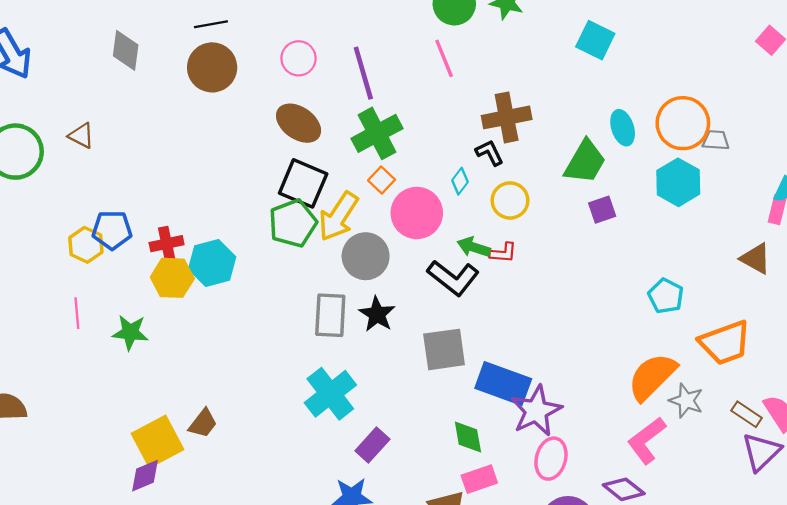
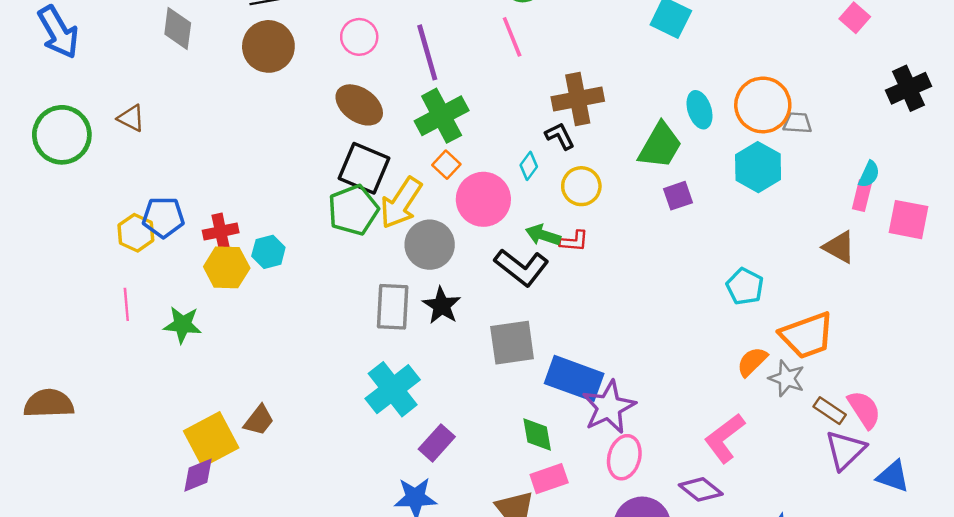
cyan hexagon: (212, 263) -> (268, 252), size x0.7
orange semicircle: (652, 377) -> (752, 362), moved, size x0.6
gray star: (686, 401) -> (787, 378), moved

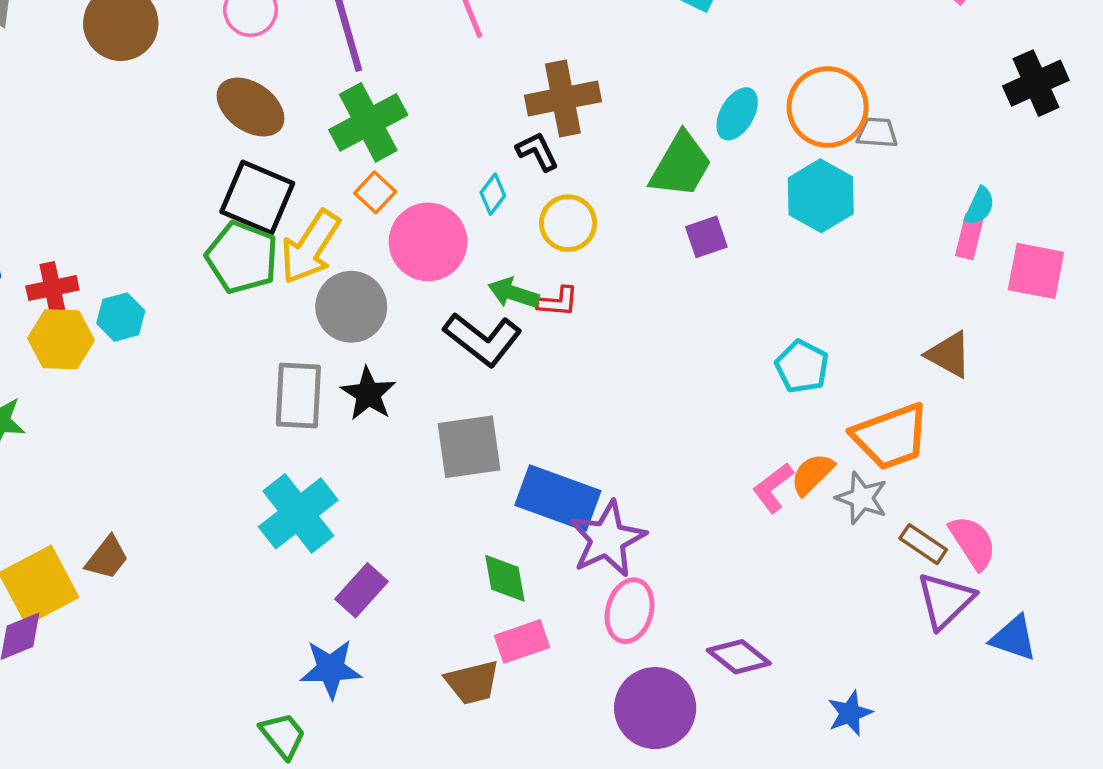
cyan ellipse: (700, 110) -> (737, 114), turned 48
green pentagon: (353, 210) -> (242, 257), turned -30
brown triangle: (839, 247) -> (949, 355), moved
pink L-shape: (725, 438) -> (773, 488), moved, size x0.7

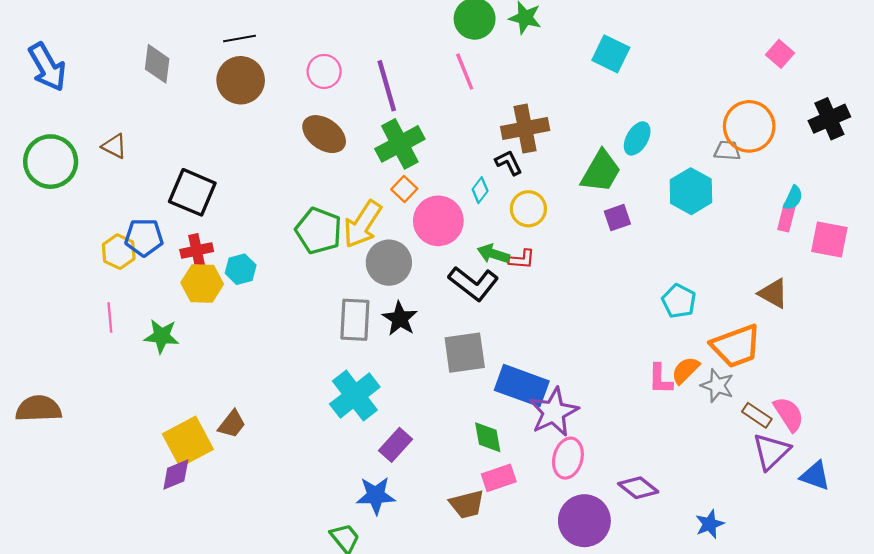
orange circle: (828, 107) -> (749, 126), moved
black square: (257, 198) -> (192, 192), moved
pink L-shape: (773, 488) -> (660, 379), turned -52

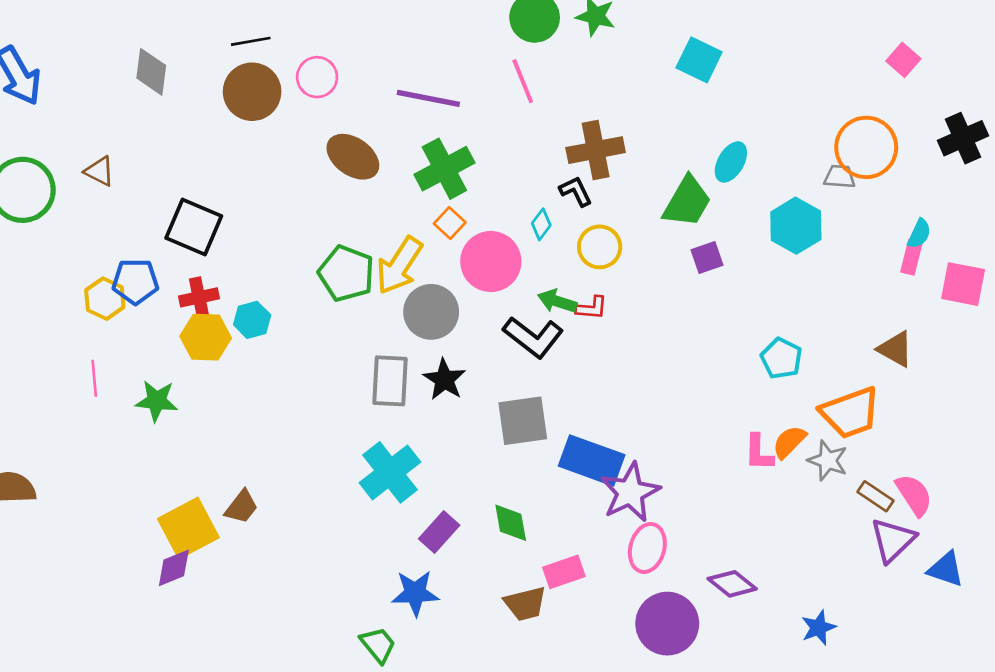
pink circle: (324, 71) -> (317, 77), moved
purple line: (387, 86) -> (428, 98), turned -63
green diamond: (488, 437) -> (511, 523), moved

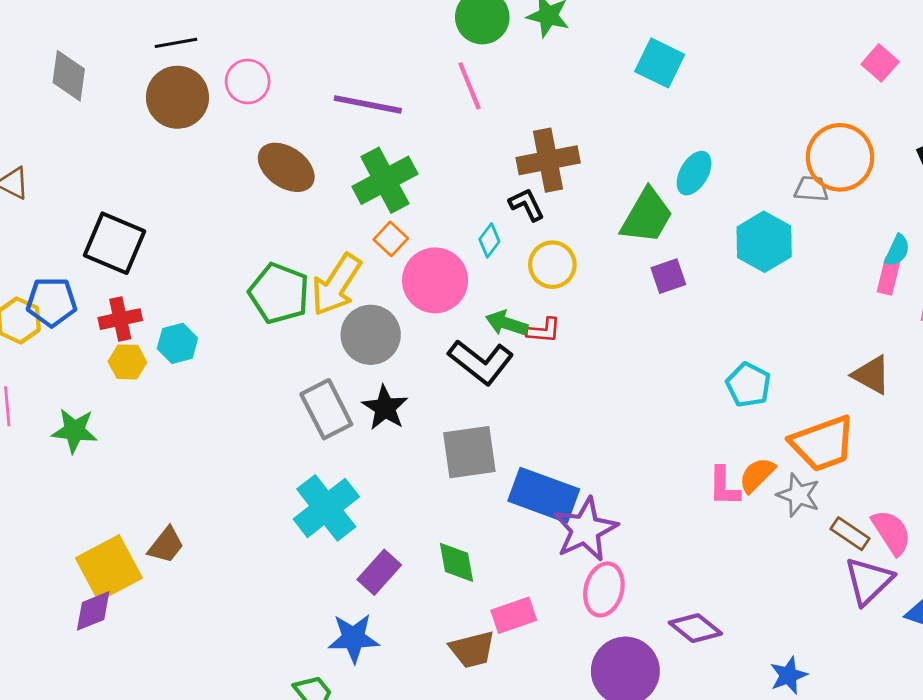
yellow hexagon: (206, 337) -> (127, 362), size x0.7
gray rectangle: (390, 381) -> (326, 409), turned -30

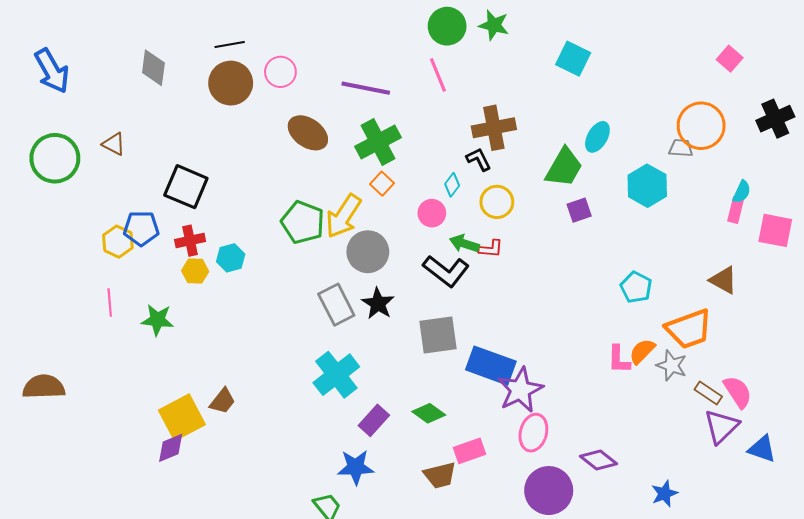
pink circle: (435, 280) -> (432, 213), moved, size x0.6
green diamond: (457, 562) -> (429, 413), turned -44

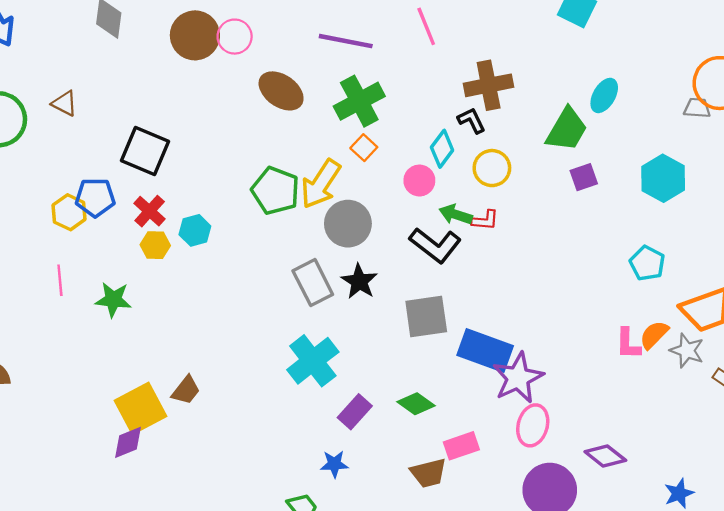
pink circle: (280, 72) -> (235, 37), moved
cyan diamond: (452, 185) -> (442, 149), size x1.4
cyan hexagon: (647, 186) -> (663, 178), moved
red cross: (190, 241) -> (150, 211), turned -36
blue star: (356, 467) -> (334, 464), size x0.7

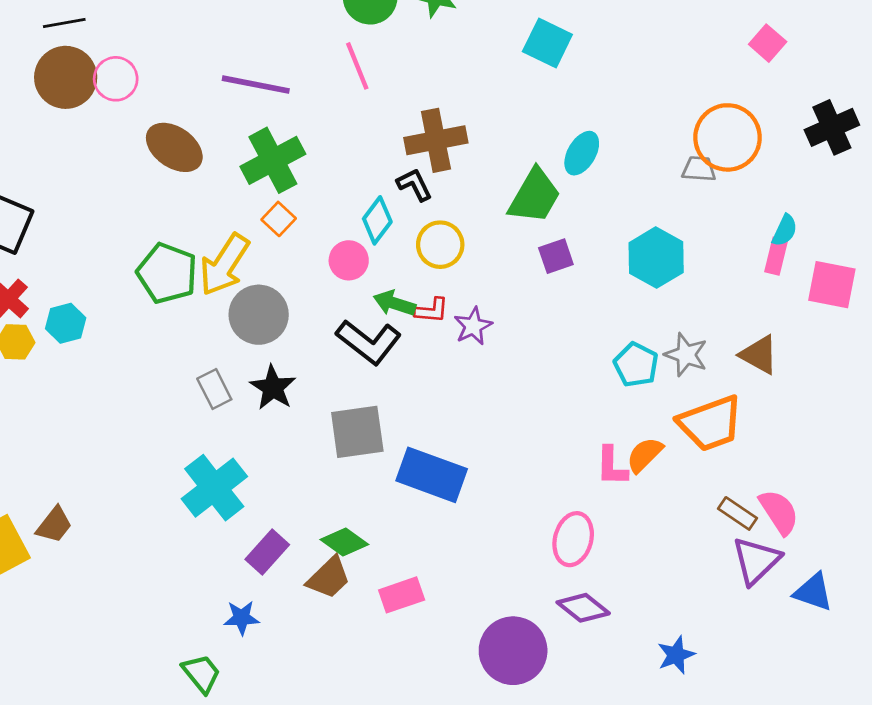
gray rectangle: (313, 283) -> (214, 389), size x0.7
gray star: (687, 351) -> (686, 355), moved
purple star: (518, 378) -> (473, 326), moved, size x0.6
pink ellipse: (533, 425) -> (573, 539), moved
brown trapezoid: (428, 473) -> (329, 578), moved, turned -30

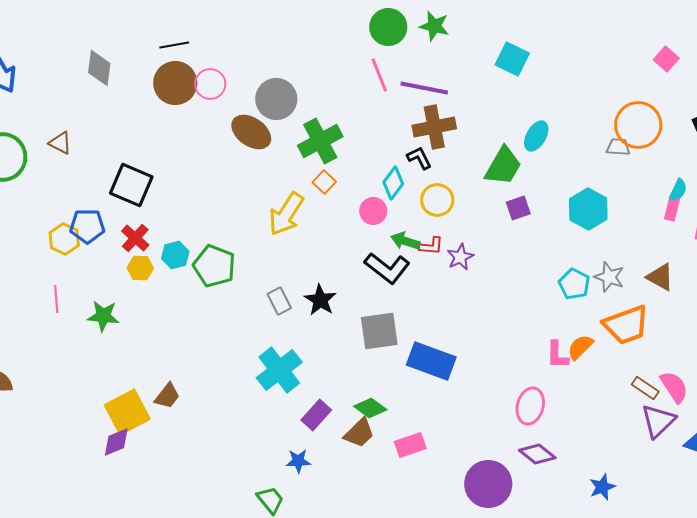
purple line: (256, 85) -> (424, 88), moved
green pentagon: (167, 273) -> (214, 266), moved
gray circle: (259, 315) -> (276, 99), moved

